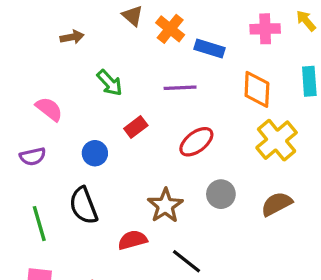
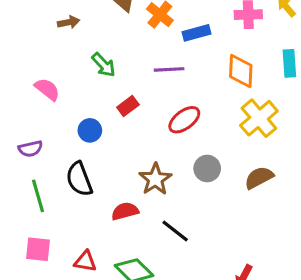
blue rectangle: (209, 48) -> (197, 33), turned -32
purple semicircle: (33, 156) -> (30, 149), moved

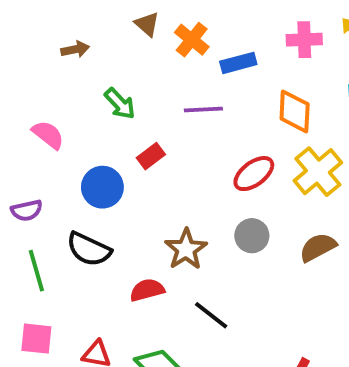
red ellipse: (184, 120) -> (254, 174), moved
blue circle: (90, 130) -> (102, 187), size x1.4
black semicircle: (79, 179) -> (89, 249), turned -44

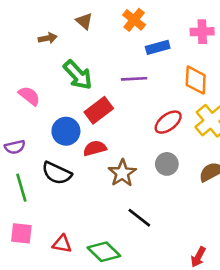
brown triangle: (147, 24) -> (84, 21), moved
orange cross: (192, 40) -> (134, 20), moved
green arrow: (120, 104) -> (78, 75), size x1.4
red rectangle: (151, 156) -> (99, 110), size x1.5
red semicircle: (147, 290) -> (95, 148), moved

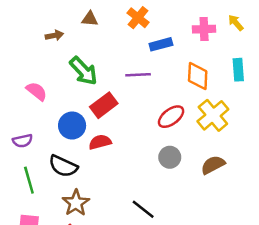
brown triangle: (84, 21) -> (90, 19), turned -36
brown star: (122, 173) -> (76, 203), moved

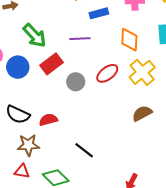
blue circle: (72, 126) -> (18, 67), moved
red semicircle: (100, 142) -> (48, 120), moved
gray circle: (170, 157) -> (76, 82), moved
brown star: (76, 203) -> (28, 145), turned 30

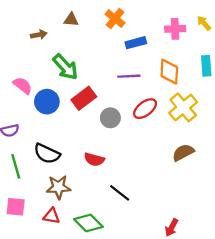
purple line: (80, 39) -> (129, 76), moved
red semicircle: (48, 120) -> (94, 159), moved, turned -150

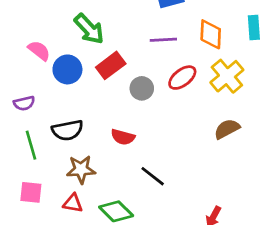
black semicircle: (47, 154) -> (67, 130), turned -36

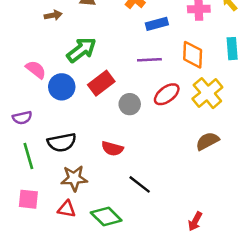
green arrow: (89, 29) -> (81, 50), turned -84

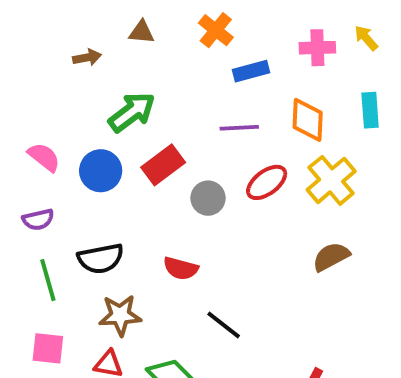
pink semicircle: (36, 70) -> (44, 157), moved

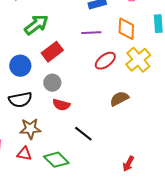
blue circle: (101, 171) -> (20, 66), moved
gray circle: (208, 198) -> (52, 83), moved
brown semicircle: (331, 257) -> (119, 99), moved

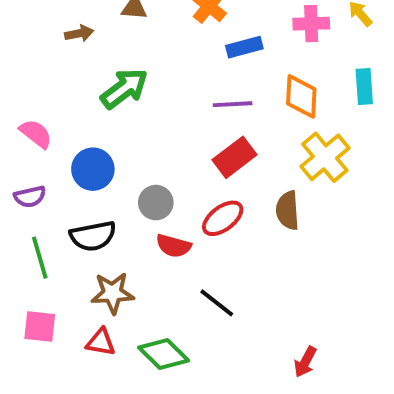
red rectangle: (52, 52) -> (234, 157), moved
red ellipse: (105, 61) -> (223, 218), moved
brown semicircle: (119, 99) -> (288, 210), moved, turned -66

